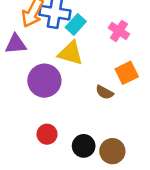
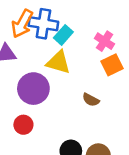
orange square: (127, 73) -> (112, 65), moved
red circle: (47, 134) -> (23, 125), moved

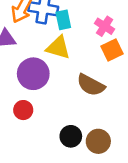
cyan rectangle: (63, 35) -> (63, 20), turned -54
brown semicircle: (91, 100) -> (91, 85), size x1.6

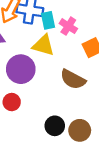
pink cross: (105, 26) -> (68, 26), moved

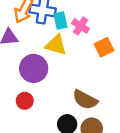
brown semicircle: (73, 79) -> (85, 100), moved

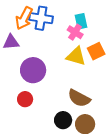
cyan rectangle: (60, 20) -> (81, 21), moved
yellow triangle: (56, 45) -> (76, 56), moved

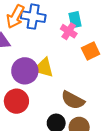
yellow triangle: (76, 56) -> (44, 68), moved
red circle: (25, 99) -> (16, 101), size x1.5

